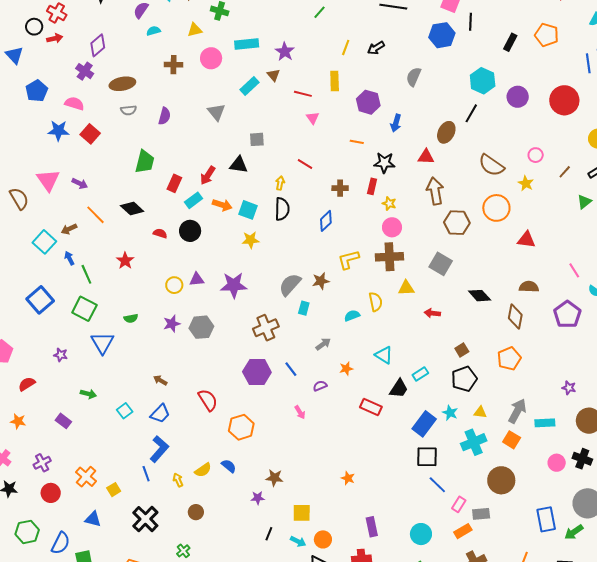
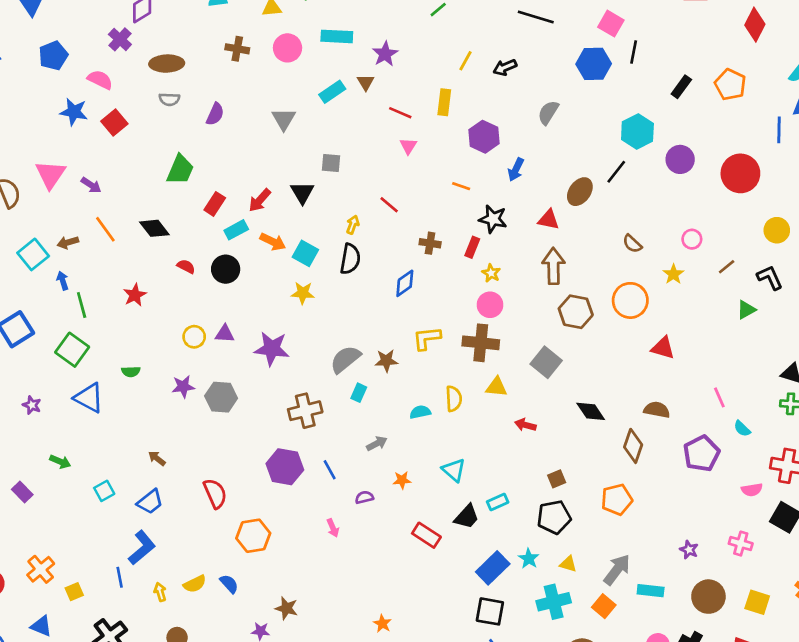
black triangle: (239, 165) -> (302, 192), turned 42
brown semicircle: (491, 165) -> (632, 244), size x0.6
blue triangle: (103, 343) -> (89, 398), turned -40

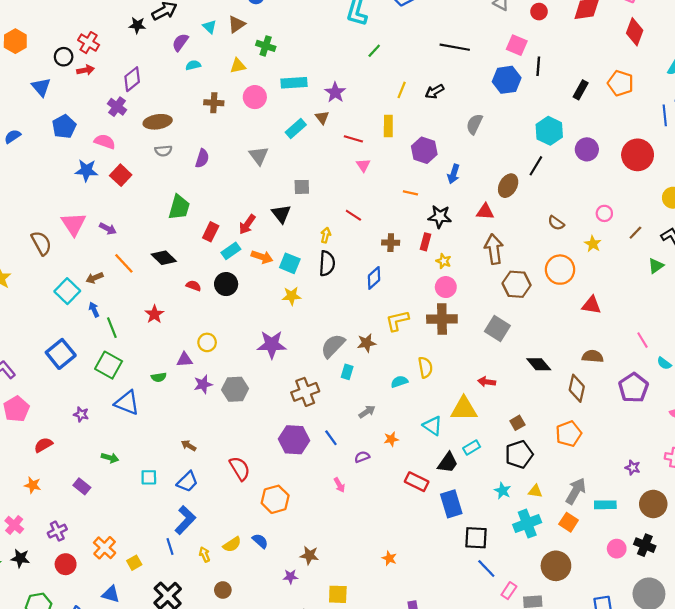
purple triangle: (225, 334) -> (185, 360), moved
yellow triangle: (496, 387) -> (464, 409), moved, size x1.5
cyan square: (104, 491) -> (149, 477), turned 35
blue rectangle: (493, 568) -> (451, 504), moved, turned -56

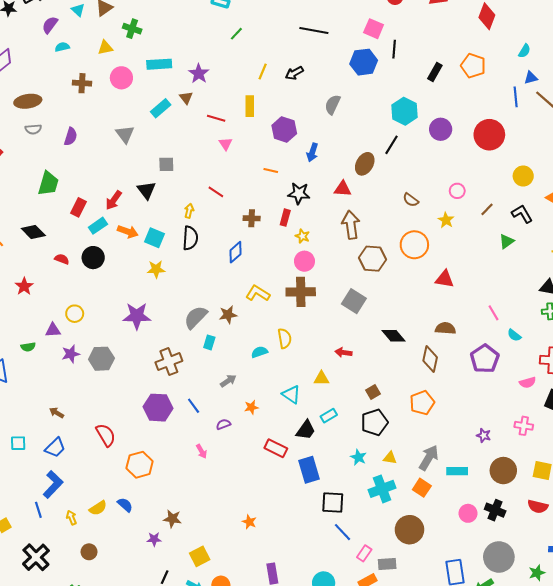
yellow L-shape: (397, 321) -> (258, 293), turned 45
yellow triangle: (464, 409) -> (321, 378), size x0.6
yellow square: (338, 594) -> (200, 556), turned -30

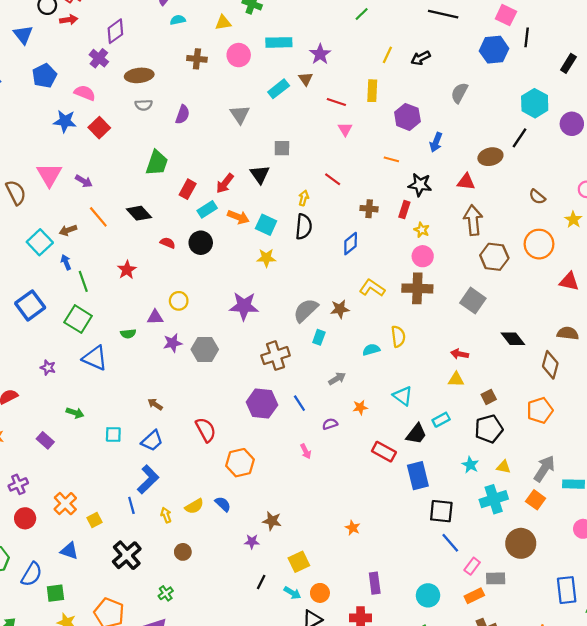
brown ellipse: (365, 164) -> (490, 157), turned 45
yellow triangle: (321, 378) -> (456, 379), moved

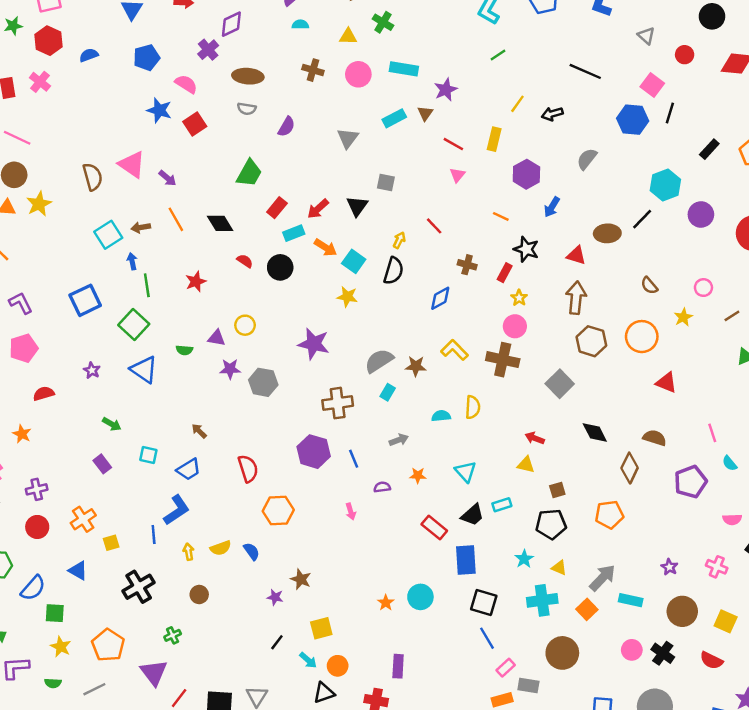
pink triangle: (49, 175) -> (132, 164), turned -36
purple rectangle: (45, 440) -> (102, 464), moved
cyan circle: (428, 595) -> (420, 597), moved

